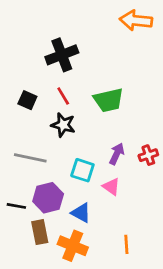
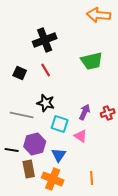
green trapezoid: (108, 100) -> (92, 61), moved
black star: (63, 125) -> (46, 103), moved
blue triangle: (81, 213) -> (59, 155), turned 35

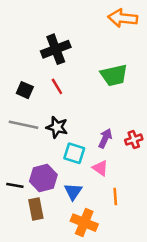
gray line: (22, 115) -> (24, 125), moved
orange line: (92, 178) -> (115, 197), moved
orange cross: (53, 179) -> (84, 223), moved

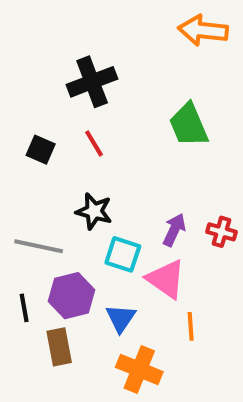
green trapezoid: (114, 75) -> (189, 125), turned 80
gray line: (24, 125) -> (39, 246), moved
red cross: (134, 140) -> (221, 232), turned 35
pink triangle: (100, 168) -> (166, 279), size x1.5
black line: (15, 185) -> (24, 308), turned 70

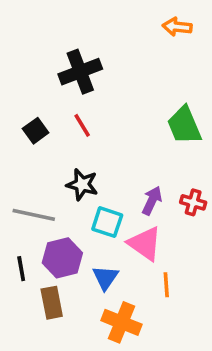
orange arrow: (203, 30) -> (177, 27), size x0.7
green trapezoid: (189, 125) -> (184, 125), moved
black square: (41, 150) -> (36, 131), turned 30

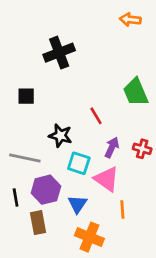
red line: (82, 125) -> (96, 116), moved
black square: (36, 131) -> (26, 96), turned 36

